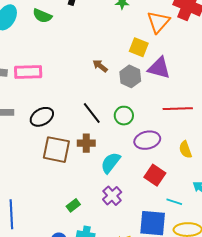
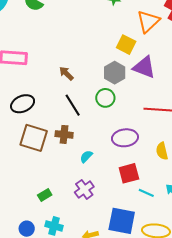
brown arrow: (100, 66) -> (66, 73), moved
green circle: (124, 116) -> (105, 98), moved
cyan semicircle: (111, 163) -> (86, 156), size x0.6
red square: (155, 175) -> (129, 173), turned 35
cyan line: (174, 202) -> (146, 193), moved

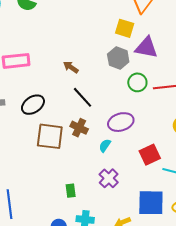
green circle: (105, 98) -> (137, 82), moved
brown cross: (64, 134) -> (79, 128), turned 30
purple ellipse: (125, 138) -> (121, 122), moved
green rectangle: (45, 195) -> (71, 191), turned -56

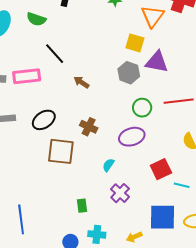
green circle: (137, 82) -> (142, 108), moved
black line: (83, 97) -> (55, 54), moved
brown cross: (79, 128) -> (89, 127), moved
cyan semicircle: (105, 146) -> (108, 165), moved

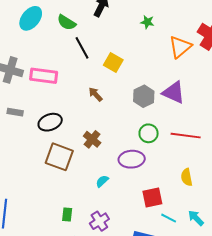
yellow square: (135, 43) -> (113, 63), moved
black line: (55, 54) -> (82, 48), moved
purple cross: (120, 193) -> (99, 221), moved

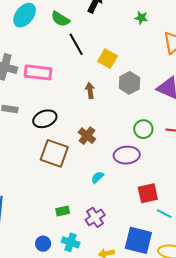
brown arrow: (96, 94) -> (90, 91), turned 35
gray hexagon: (144, 96) -> (129, 83), moved
green rectangle: (67, 215) -> (63, 211), turned 72

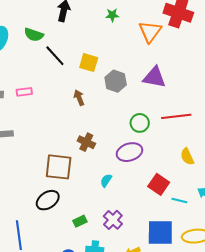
pink rectangle: (38, 72) -> (24, 92), size x0.6
black ellipse: (45, 119) -> (48, 200), moved
red square: (148, 193) -> (159, 184), turned -30

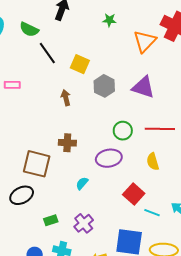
brown cross: (86, 142) -> (67, 143), turned -30
yellow semicircle: (187, 157) -> (153, 162), moved

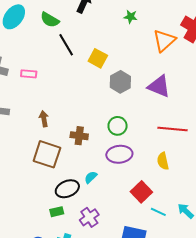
brown arrow: (66, 98) -> (44, 119), moved
green circle: (123, 131) -> (118, 126), moved
black ellipse: (22, 195) -> (67, 189), moved

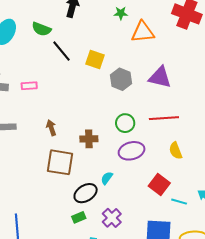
orange triangle: (164, 40) -> (143, 32), moved, turned 45
red line: (172, 129) -> (164, 118), moved

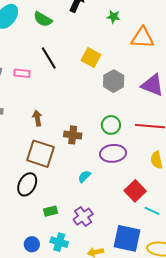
green star: (121, 13) -> (113, 17), moved
black line: (62, 51) -> (49, 58), moved
black ellipse: (86, 193) -> (27, 184), moved, turned -40

